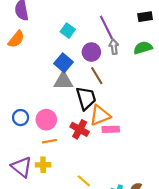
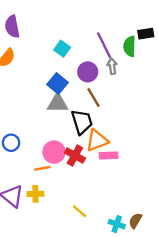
green semicircle: (143, 48) -> (130, 46), moved, turned -72
pink circle: (46, 120) -> (54, 152), moved

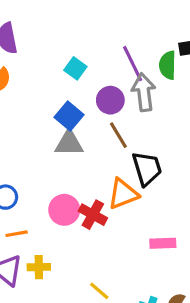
gray arrow: (112, 66) -> (144, 92), size x1.6
black trapezoid: (82, 122) -> (147, 168), moved
pink rectangle: (109, 156) -> (163, 243), moved
orange line: (42, 168) -> (17, 234), moved

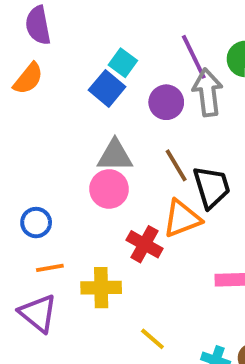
blue square: (69, 116) -> (107, 88), moved
brown line: (118, 135) -> (176, 165), moved
pink circle: (64, 210) -> (109, 189), moved
yellow cross: (39, 267) -> (101, 288), moved, size x1.4

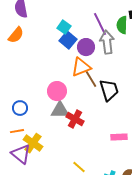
blue square: (107, 88) -> (68, 40), moved
gray triangle: (115, 155) -> (60, 110), moved
orange triangle: (182, 219) -> (81, 67), moved
orange line: (50, 268) -> (17, 131), moved
yellow cross: (101, 288) -> (33, 143), moved, turned 36

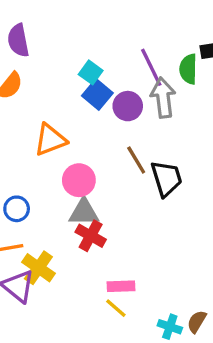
orange triangle: (81, 67) -> (50, 140), moved
red cross: (75, 119) -> (91, 236), moved
pink rectangle: (119, 137) -> (121, 286), moved

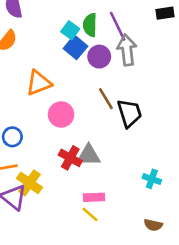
green semicircle: (188, 69) -> (90, 25), moved
gray triangle: (84, 212) -> (89, 155), moved
brown semicircle: (197, 322) -> (153, 225), turned -108
cyan cross: (170, 327) -> (152, 179), moved

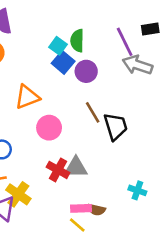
purple line: (118, 26) -> (125, 42), moved
gray arrow: (127, 50) -> (137, 65), moved, turned -64
brown semicircle: (153, 225) -> (96, 210), moved

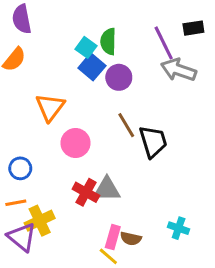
orange triangle: (27, 97) -> (50, 107), turned -32
cyan cross: (137, 190) -> (179, 228), moved
yellow cross: (18, 194) -> (40, 221), turned 30
pink rectangle: (81, 208) -> (113, 237), turned -72

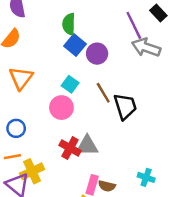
black rectangle: (193, 28) -> (158, 13), turned 56
green semicircle: (108, 41) -> (69, 24), moved
cyan square: (86, 47) -> (70, 84), moved
orange triangle: (50, 107) -> (21, 78), moved

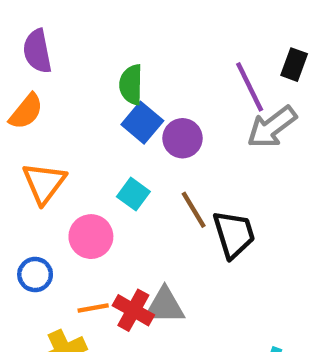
black rectangle: (158, 13) -> (294, 65), turned 63
gray arrow: (146, 47) -> (272, 127), turned -56
pink circle: (61, 108) -> (91, 237), moved
orange line: (12, 157) -> (93, 308), moved

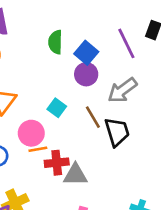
blue square: (142, 123) -> (86, 53), moved
gray arrow: (272, 127) -> (122, 90), moved
orange line: (93, 308) -> (38, 149), moved
red cross: (133, 310) -> (57, 163), moved, turned -35

